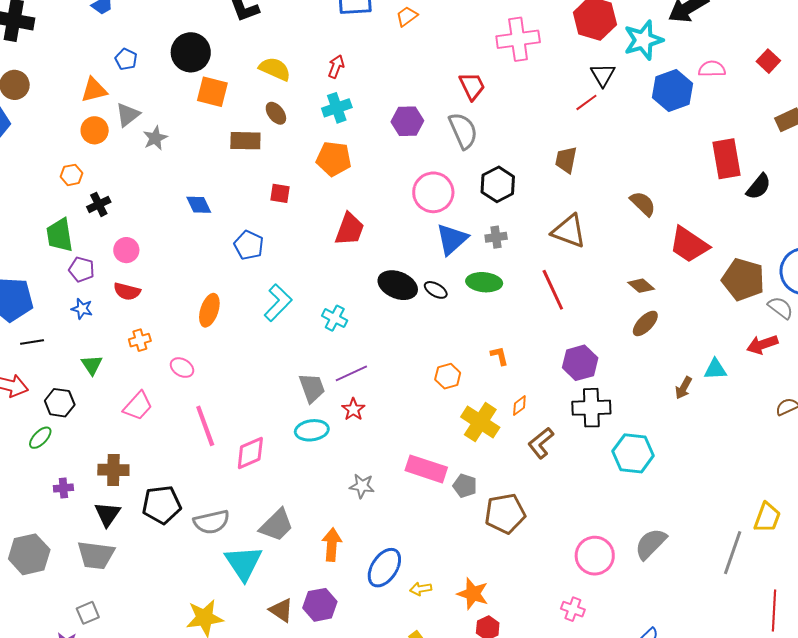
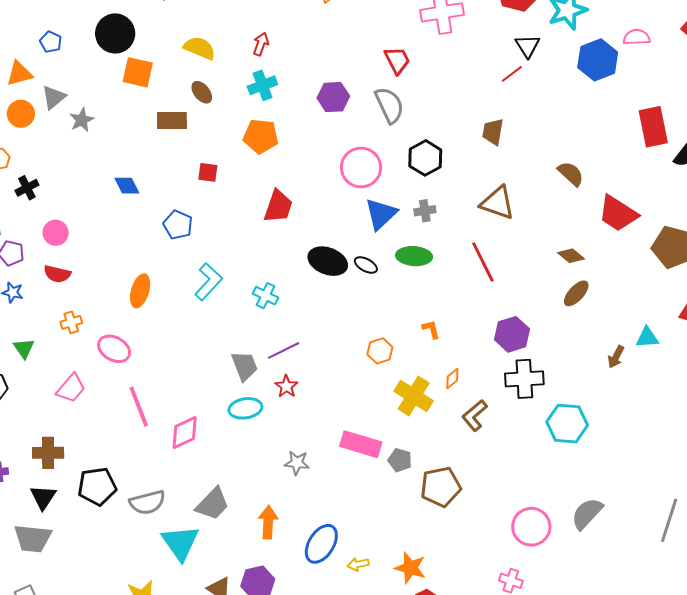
pink ellipse: (182, 368) -> (114, 349), size x1.4

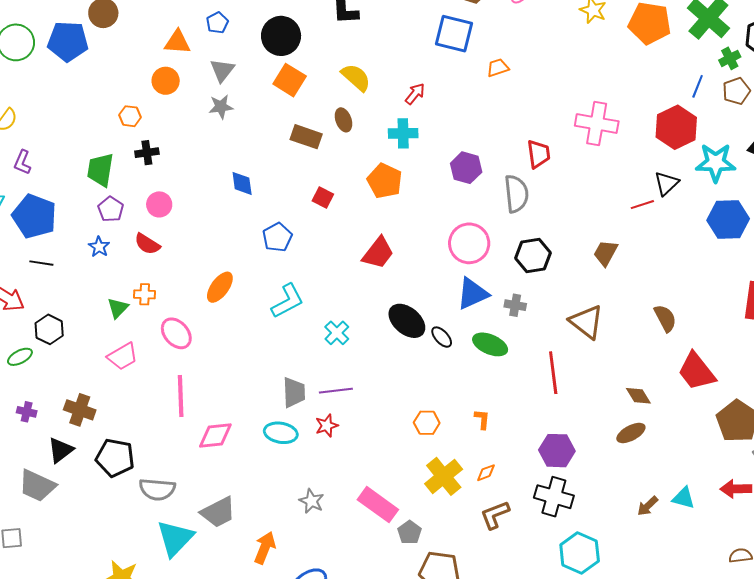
gray triangle: (54, 97) -> (222, 70), moved, turned -32
green triangle: (24, 348) -> (118, 308), moved

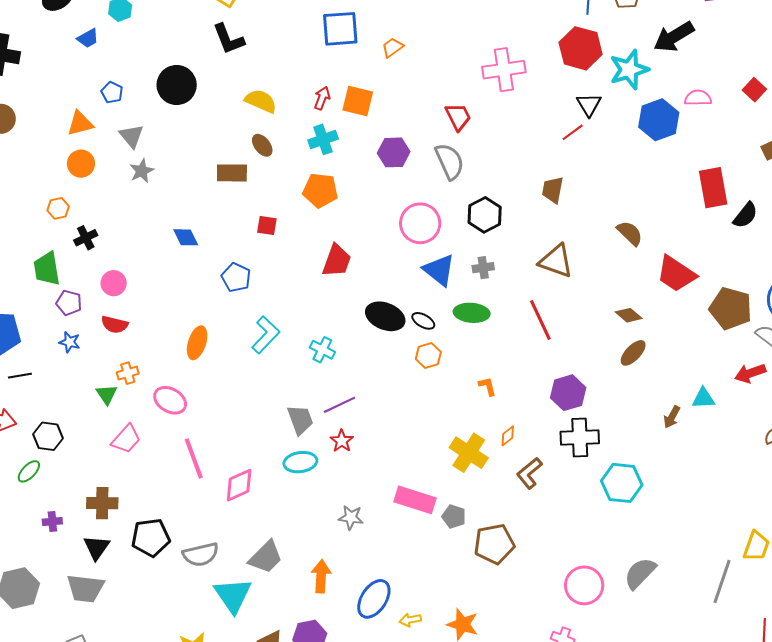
orange square: (290, 80) -> (358, 101), moved
blue triangle: (473, 294) -> (439, 270), turned -39
orange hexagon: (427, 423) -> (428, 356), moved

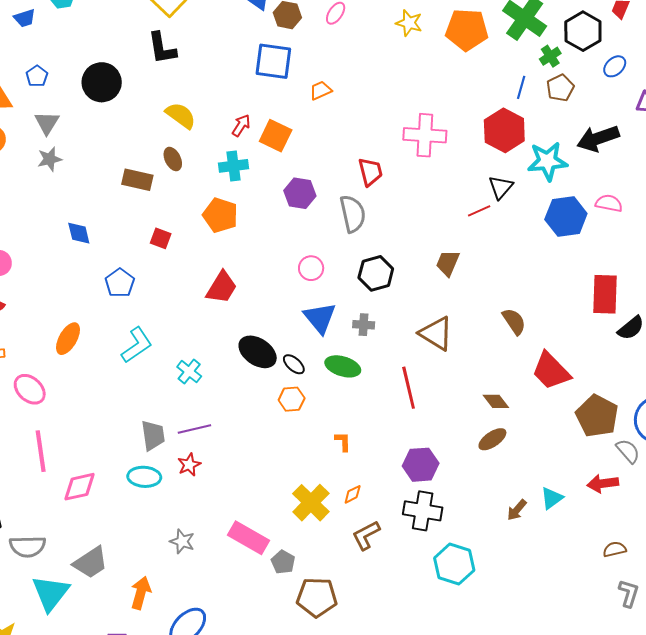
pink circle: (420, 223) -> (311, 268), size x0.6
cyan triangle: (703, 398) -> (552, 498), turned -45

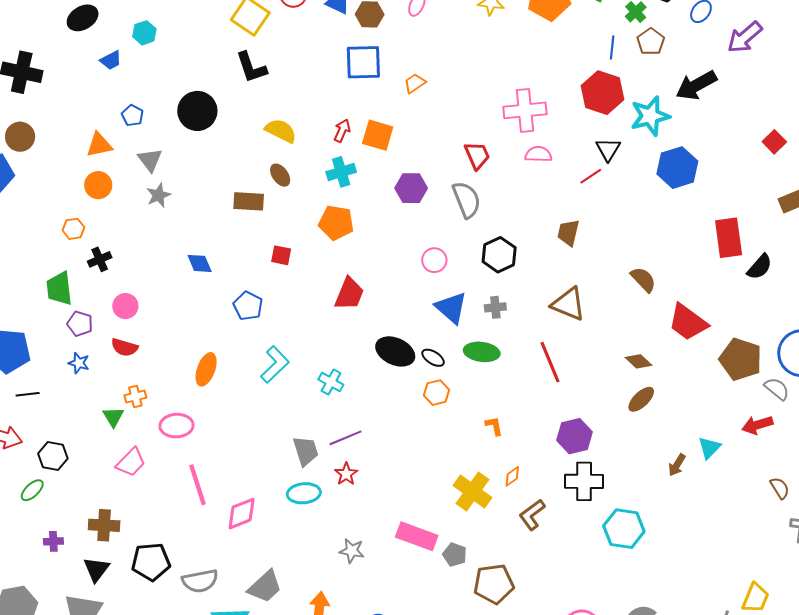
pink semicircle: (609, 203) -> (538, 154), moved
pink ellipse: (30, 389) -> (177, 426), turned -36
brown semicircle: (615, 549) -> (780, 488), turned 80

